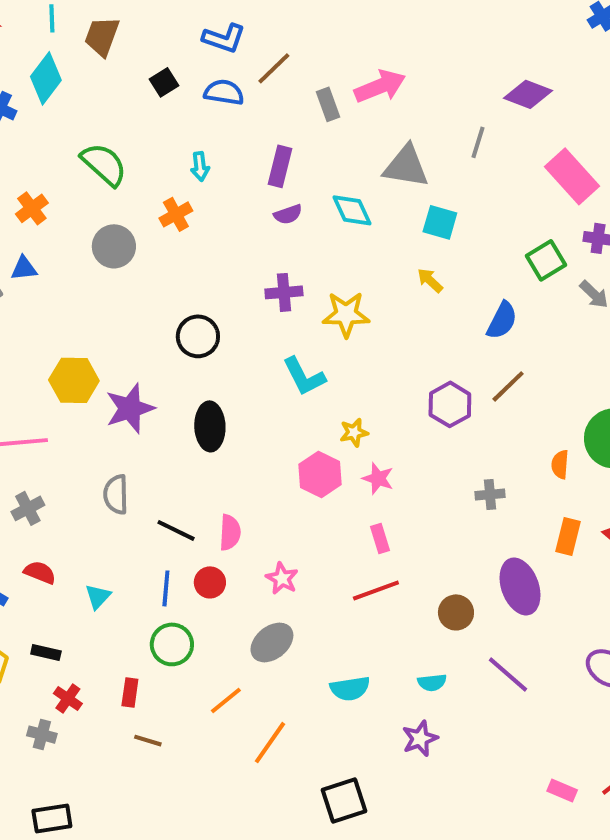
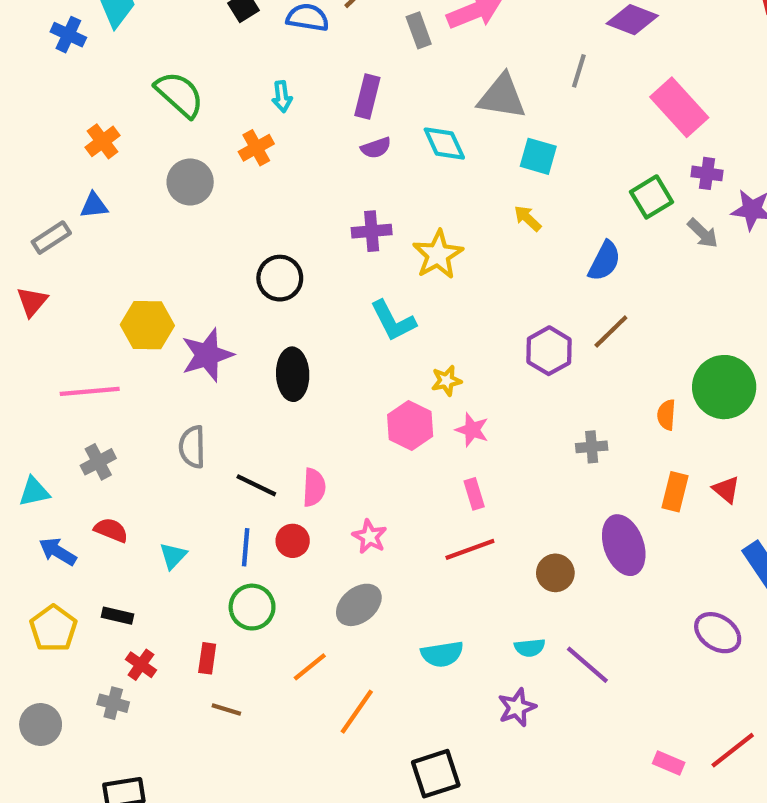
yellow star: (346, 314) -> (438, 255), turned -30
purple line: (508, 675) -> (587, 665), moved

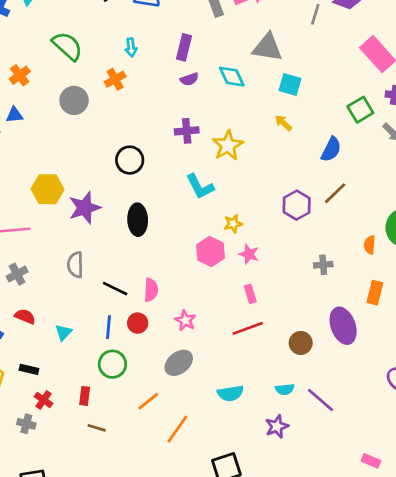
gray line: (579, 71) -> (315, 14), moved

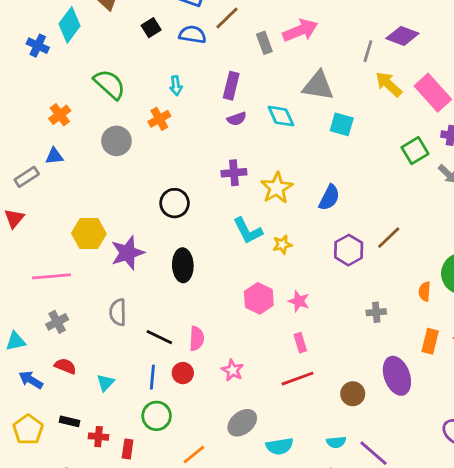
yellow arrow: (283, 123) -> (389, 84), moved, size x1.5
blue semicircle: (331, 149) -> (329, 198), moved
yellow star: (233, 224) -> (282, 245), moved
gray ellipse: (179, 363) -> (242, 423), moved
red cross: (44, 400) -> (99, 437), moved, turned -30

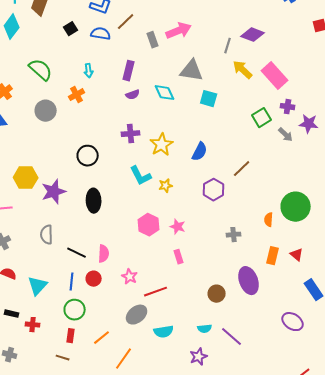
brown line: (389, 238) -> (242, 169), moved
red line: (297, 379) -> (156, 292), moved
cyan triangle: (105, 383) -> (38, 286), size x1.5
red rectangle: (128, 449) -> (71, 336), moved

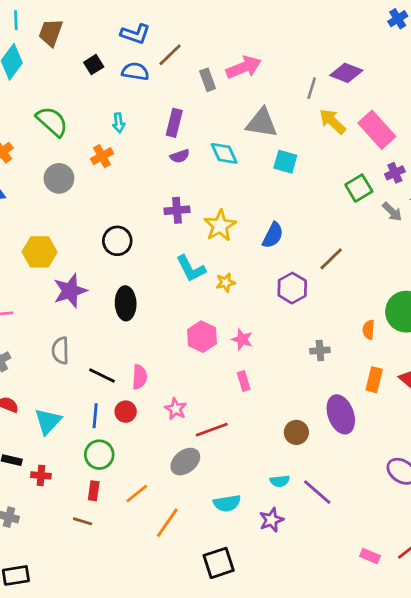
purple cross: (288, 107) -> (395, 173), turned -32
yellow hexagon: (26, 178) -> (40, 252), moved
cyan semicircle: (164, 332) -> (227, 503), moved

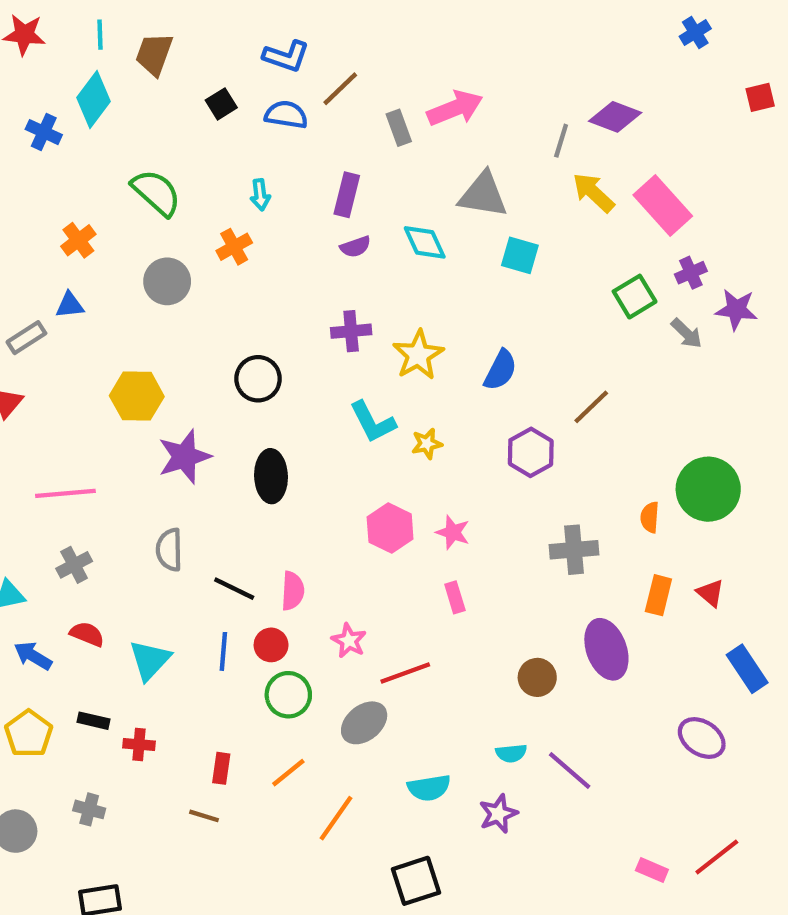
gray cross: (320, 351) -> (574, 550), size x1.5
green circle: (99, 455) -> (288, 695), moved

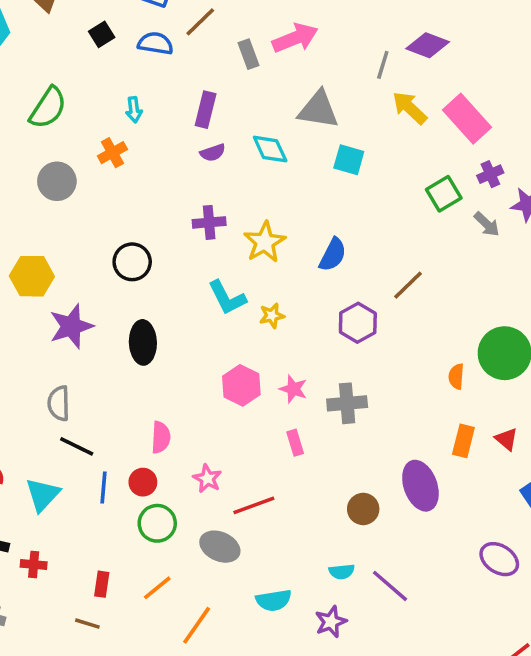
green semicircle: (156, 193) -> (48, 108), turned 81
gray cross: (574, 550) -> (347, 403), moved
black line: (234, 589) -> (77, 446), moved
gray ellipse: (364, 723) -> (220, 547), turned 63

